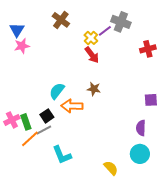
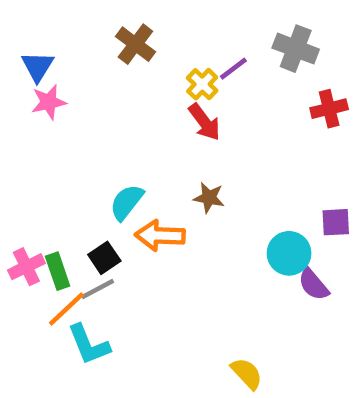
gray cross: (121, 22) -> (296, 49), moved
purple semicircle: (141, 128) -> (313, 284), turned -42
cyan circle: (140, 154) -> (289, 253), moved
cyan L-shape: (62, 155) -> (89, 345), moved

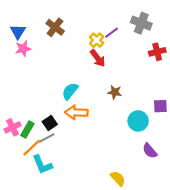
brown cross: (135, 44) -> (55, 27), moved
brown star: (209, 198) -> (115, 92), moved
cyan semicircle: (127, 202) -> (70, 91), moved
green rectangle: (58, 271) -> (27, 129), turned 49
purple semicircle: (313, 284) -> (150, 151), moved

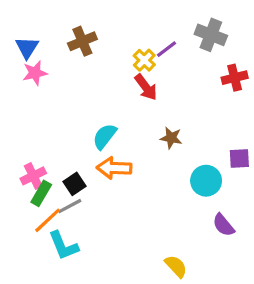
brown cross: (55, 27) -> (82, 41), turned 30
pink cross: (13, 127) -> (33, 176), moved

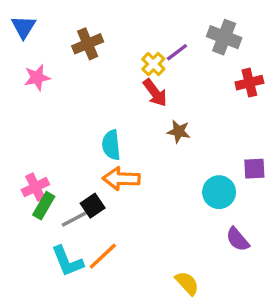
blue triangle: (27, 48) -> (24, 27), moved
cyan semicircle: (105, 136) -> (111, 145), turned -44
brown star: (171, 138) -> (179, 131), moved
black square: (75, 184) -> (93, 206), moved
orange line: (48, 220) -> (103, 256), moved

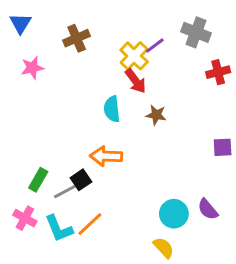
yellow cross: (153, 64) -> (134, 56), size x1.4
cyan semicircle: (111, 145) -> (112, 109), moved
pink cross: (35, 187) -> (25, 218), moved, turned -35
cyan circle: (219, 192) -> (174, 214), moved

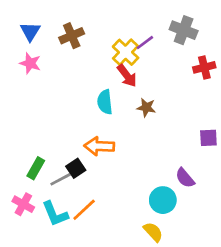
blue triangle: (20, 23) -> (30, 31), moved
pink star: (32, 68) -> (30, 63), turned 30
purple semicircle: (208, 209) -> (185, 178), moved

